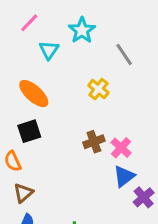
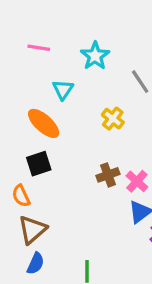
pink line: (29, 23) -> (39, 48), turned 55
cyan triangle: (49, 50) -> (63, 90), moved
brown triangle: (23, 193) -> (32, 230), size x1.4

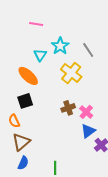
pink line: (39, 48) -> (36, 24), moved
cyan star: (95, 56) -> (60, 46), moved
yellow cross: (113, 119) -> (71, 73), size x1.5

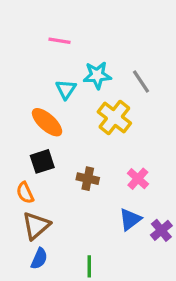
cyan star: (60, 46) -> (97, 75), turned 30
brown cross: (68, 108) -> (88, 179), moved, turned 32
blue triangle: (88, 131) -> (130, 219), moved

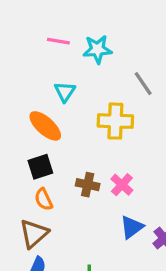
cyan star: (97, 75) -> (97, 49), moved
yellow cross: (114, 118) -> (115, 121), turned -36
pink cross: (138, 179) -> (122, 185), moved
orange semicircle: (25, 193) -> (44, 199), moved

